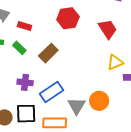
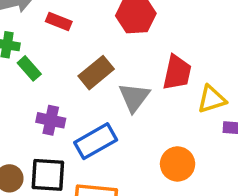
red trapezoid: (108, 29) -> (177, 73), moved, turned 40
green rectangle: (19, 48) -> (29, 68), moved
gray triangle: (77, 106) -> (134, 97), moved

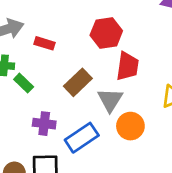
red trapezoid: (177, 73) -> (128, 66), moved
orange circle: (178, 164) -> (130, 126), moved

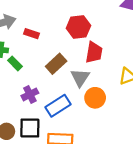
purple cross: (44, 124) -> (30, 94), turned -35

